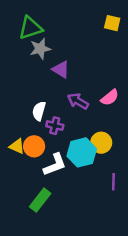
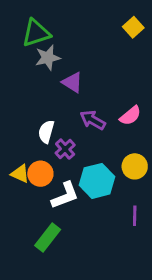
yellow square: (112, 23) -> (133, 27), turned 35
purple cross: (55, 126) -> (65, 149), turned 35
yellow circle: (101, 143) -> (135, 166), moved

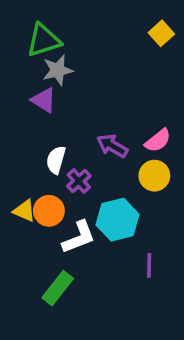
purple triangle: (72, 82) -> (44, 100), moved
yellow circle: (135, 166) -> (154, 176), moved
purple line: (135, 216) -> (149, 265), moved

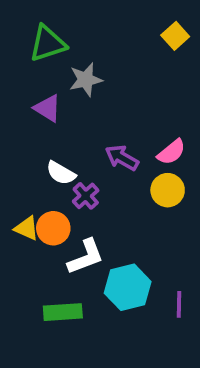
gray star: (58, 70) -> (86, 80), moved
white semicircle: (56, 160) -> (61, 173), turned -76
cyan hexagon: (117, 220) -> (128, 287), moved
purple line: (149, 265) -> (179, 304), moved
green rectangle: (58, 288) -> (63, 312), turned 48

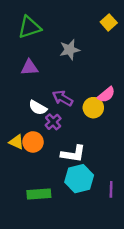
gray star: (86, 80) -> (70, 50), moved
purple triangle: (48, 108) -> (29, 67), turned -36
purple arrow: (122, 158) -> (63, 98), moved
yellow circle: (168, 190) -> (93, 108), moved
white L-shape: (86, 257) -> (73, 154), moved, turned 30

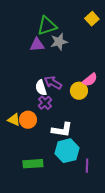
green triangle: (29, 27) -> (47, 26), moved
purple triangle: (29, 67) -> (37, 45), moved
white semicircle: (38, 108) -> (41, 88), moved, turned 42
purple line: (111, 189) -> (87, 166), moved

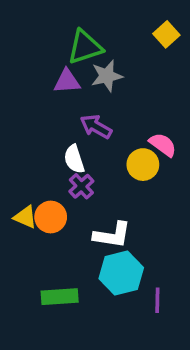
pink semicircle: (90, 80) -> (163, 145), turned -105
purple arrow: (53, 83) -> (96, 127), moved

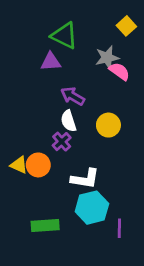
green triangle: (85, 47) -> (64, 36), turned 44
gray star: (107, 76) -> (107, 58), moved
pink semicircle: (163, 145) -> (119, 71), moved
white semicircle: (74, 159) -> (69, 121), moved

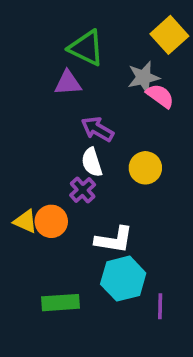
yellow square: (126, 26) -> (169, 35), size x1.4

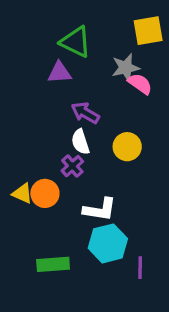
yellow square: (169, 35) -> (148, 31), turned 32

